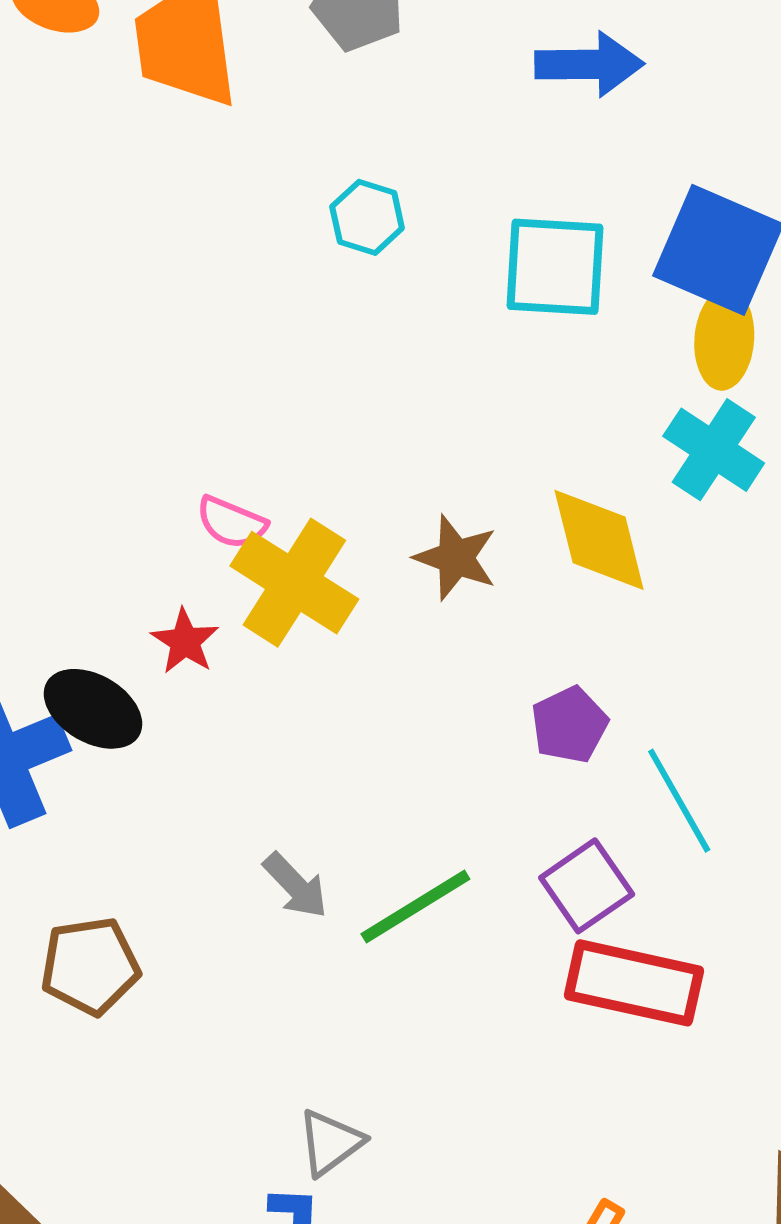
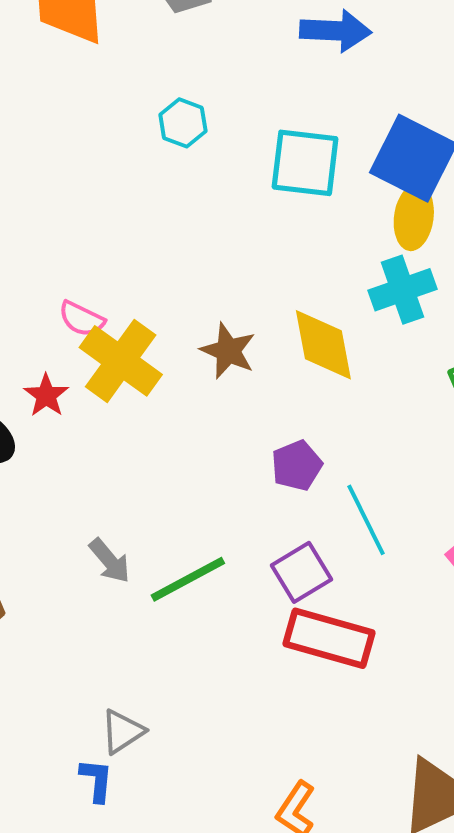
cyan cross: (714, 450) -> (403, 290), turned 34

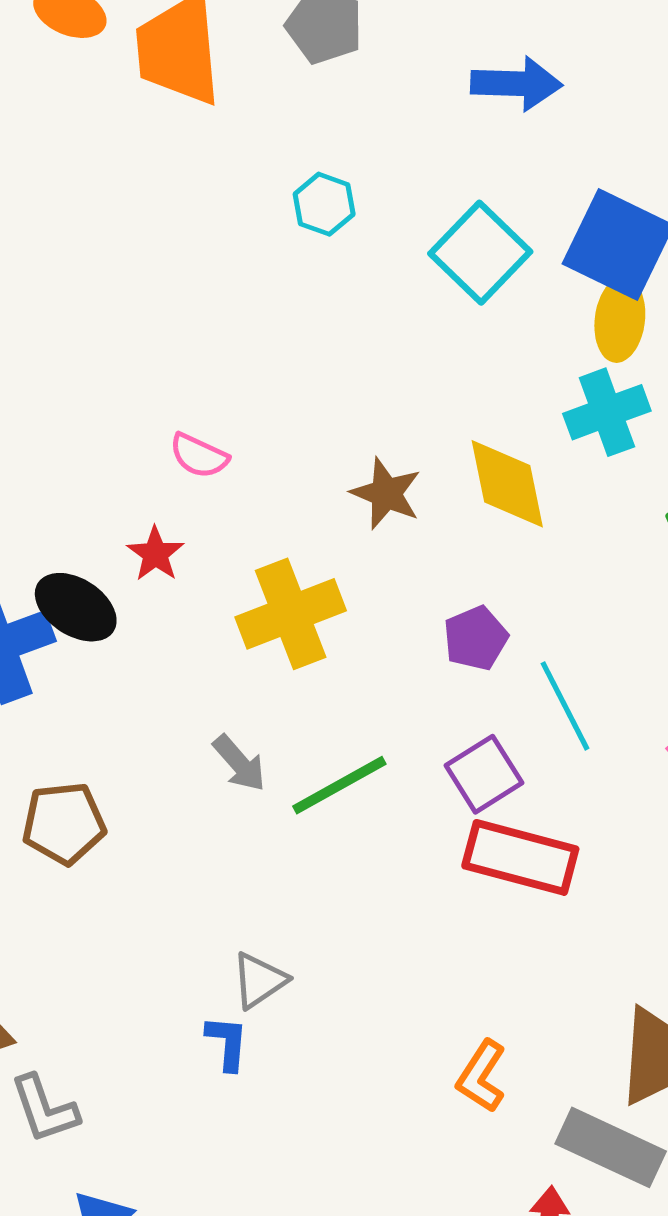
cyan square: (305, 163) -> (480, 253), turned 38
yellow cross: (121, 361) -> (291, 614), moved, turned 34

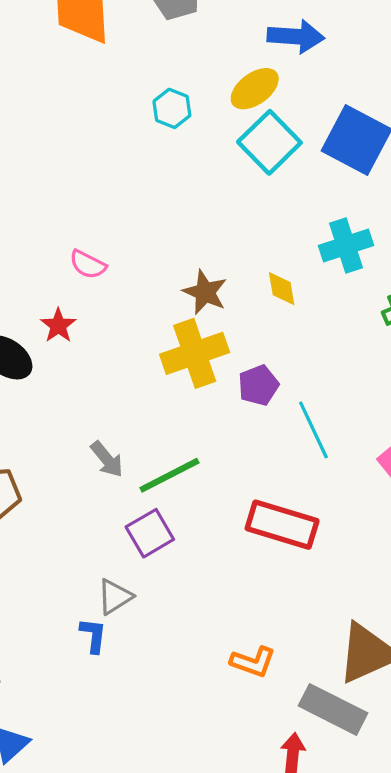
yellow ellipse: (620, 320) -> (255, 89), moved, turned 45
yellow diamond: (507, 484) -> (282, 289), size x0.6
yellow cross: (291, 614) -> (195, 353), moved
purple square: (484, 774) -> (150, 533), moved
orange L-shape: (481, 1076) -> (253, 662), turned -105

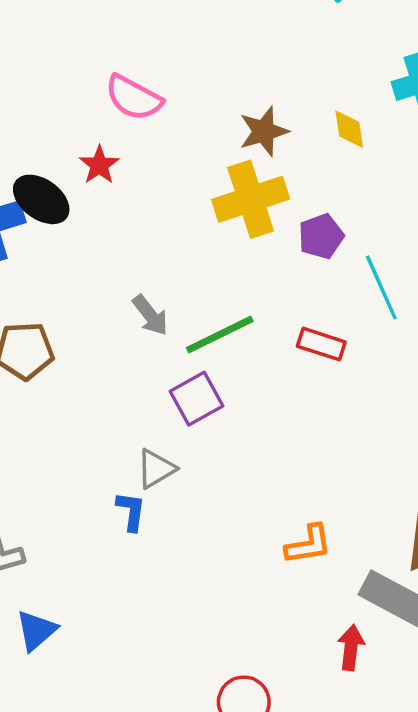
pink semicircle: (88, 264) -> (134, 98), size x1.4
brown star: (205, 292) -> (264, 131), turned 30
red rectangle: (282, 525) -> (321, 344), moved, size x0.6
orange L-shape: (253, 662) -> (309, 545), turned -30

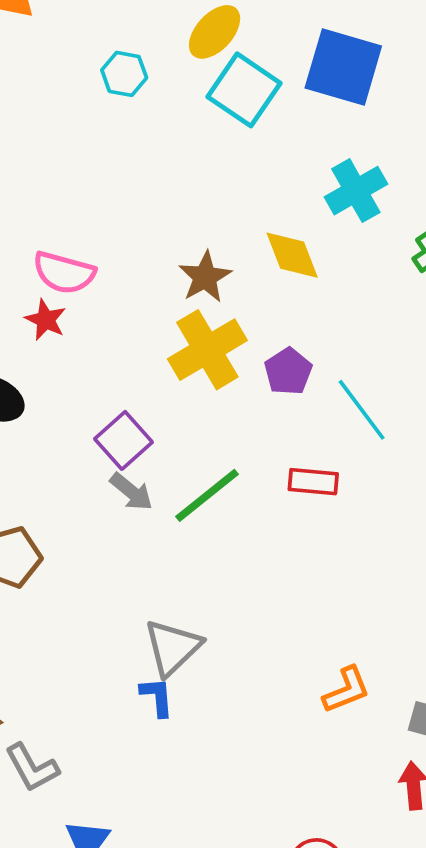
yellow diamond: (349, 129) -> (292, 255), size x1.4
red star: (99, 165) -> (46, 320), moved
purple square: (197, 399) -> (123, 440), moved
gray triangle: (156, 469) -> (173, 647), size x1.4

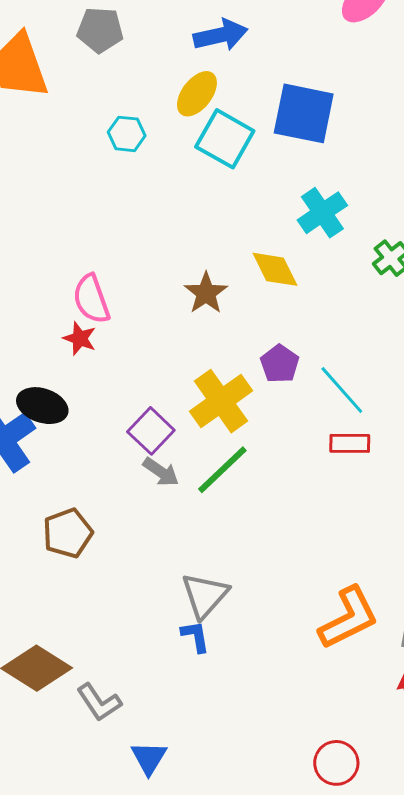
pink semicircle: (64, 273) -> (91, 299), turned 60
yellow cross: (207, 350) -> (221, 401), moved
red rectangle: (313, 482) -> (350, 443), moved
orange L-shape: (346, 690) -> (349, 618), size x1.6

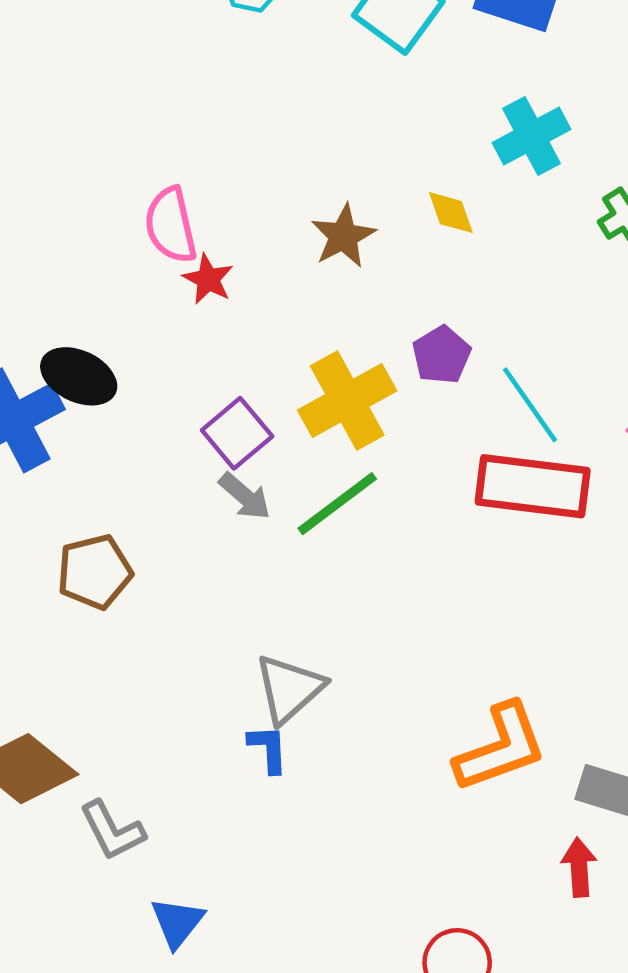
yellow diamond: (275, 269) -> (451, 213), size x0.7
red star: (80, 338) -> (208, 279), moved
red rectangle: (350, 443) -> (533, 486), size x1.8

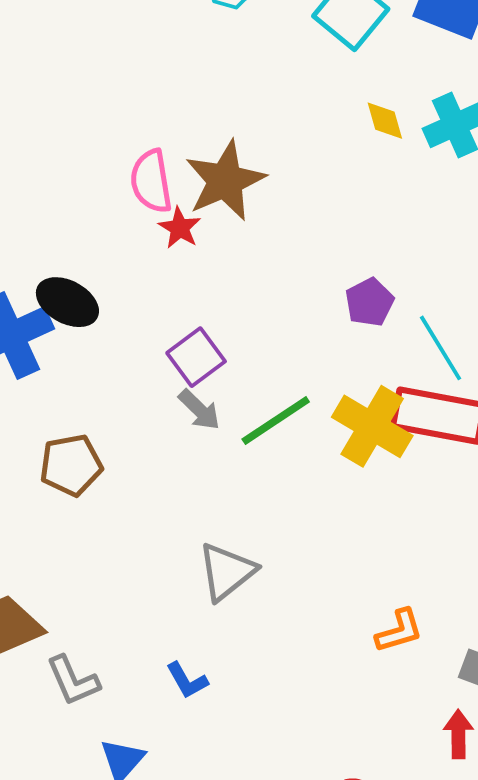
yellow diamond: (451, 213) -> (385, 121), moved
brown star: (343, 236) -> (225, 181), moved, size x1.5
yellow cross: (347, 400) -> (372, 426), moved, turned -34
orange L-shape: (501, 748) -> (399, 631), size x0.6
blue L-shape: (268, 749) -> (187, 680), moved, turned 150

